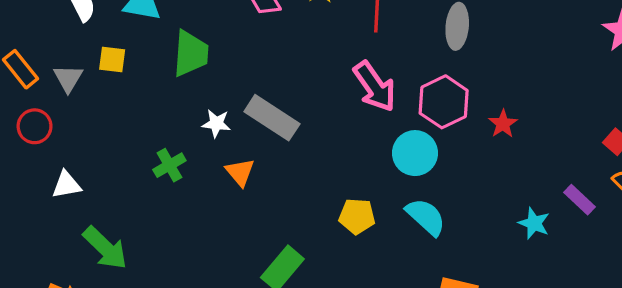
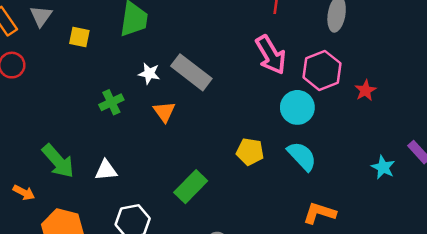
yellow square: (112, 60) -> (79, 37), moved
gray triangle: (68, 78) -> (41, 16), moved
white triangle: (67, 185) -> (106, 170), moved

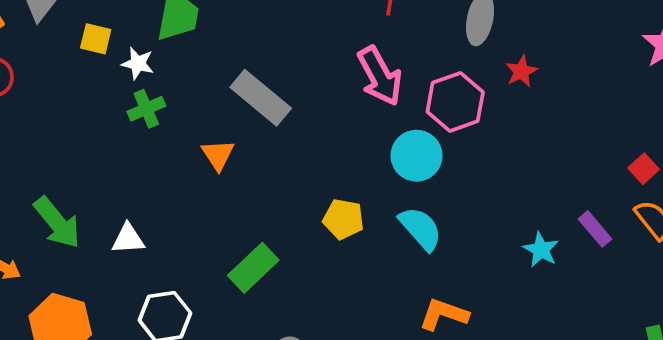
white star: (149, 73) -> (138, 63), moved
red star: (365, 90) -> (521, 71), moved
green cross: (111, 102) -> (146, 109), moved

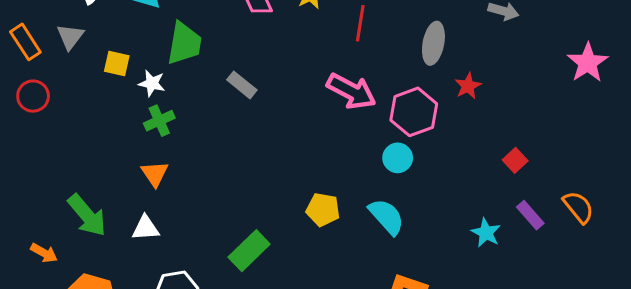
pink arrow: (380, 76) -> (351, 91), turned -33
gray rectangle: (261, 98) -> (242, 85), moved, size x0.6
orange triangle: (218, 155) -> (155, 174), moved
cyan circle: (417, 156) -> (398, 158), moved, size x0.7
red square: (644, 169) -> (515, 160), moved

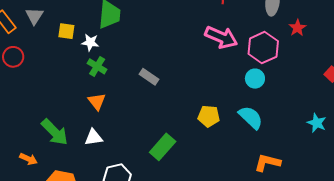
gray rectangle: (242, 85) -> (149, 77), moved
green cross: (159, 121) -> (97, 66), turned -30

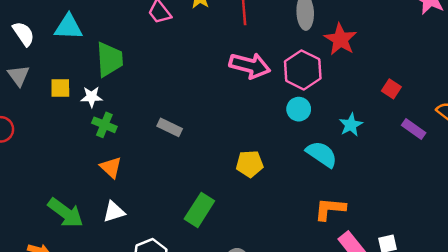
red star: (297, 28) -> (340, 39), size x1.5
cyan semicircle: (251, 117) -> (322, 154), moved
cyan star: (317, 123) -> (351, 125), moved, turned 30

